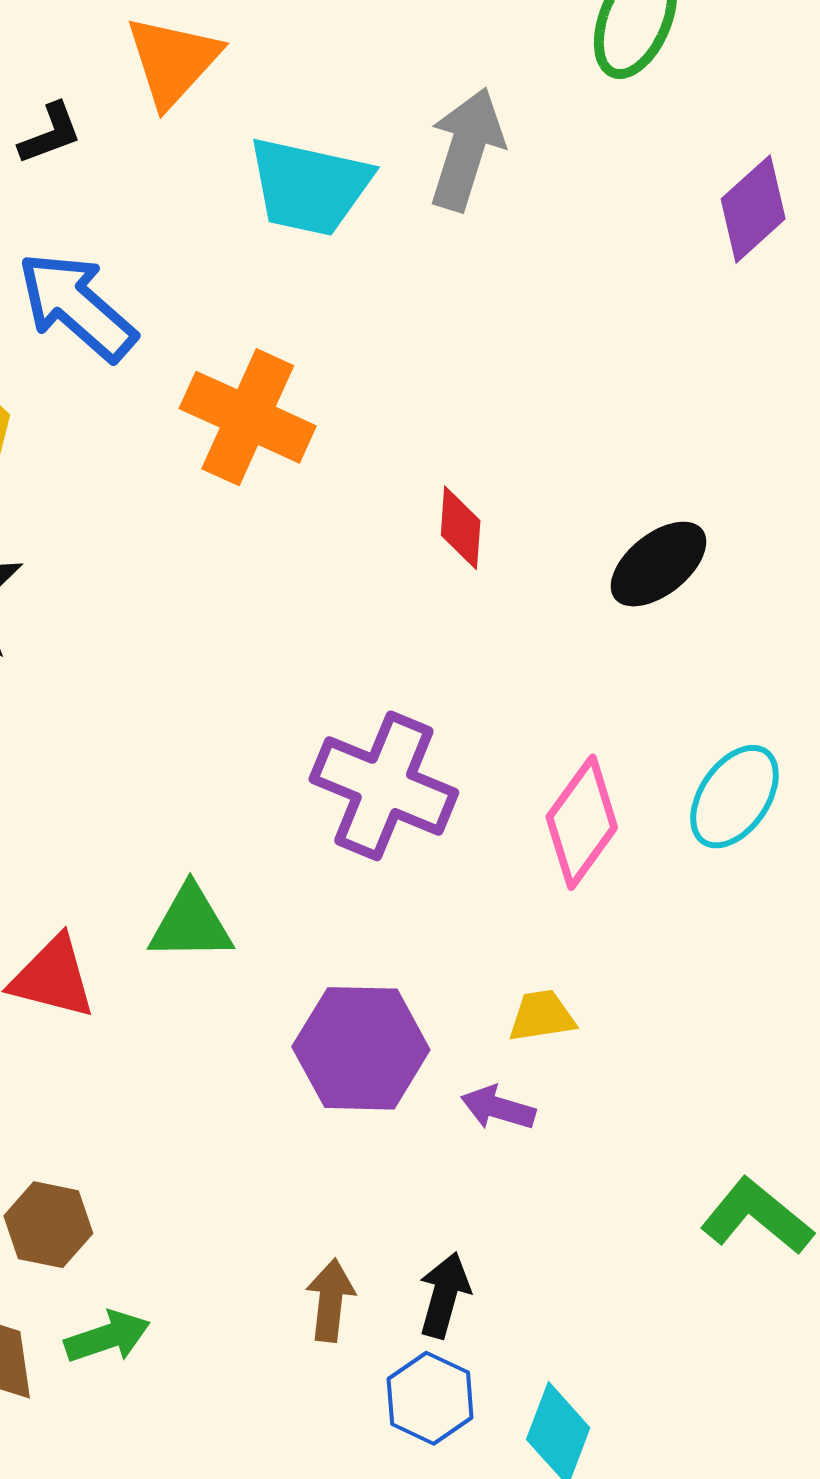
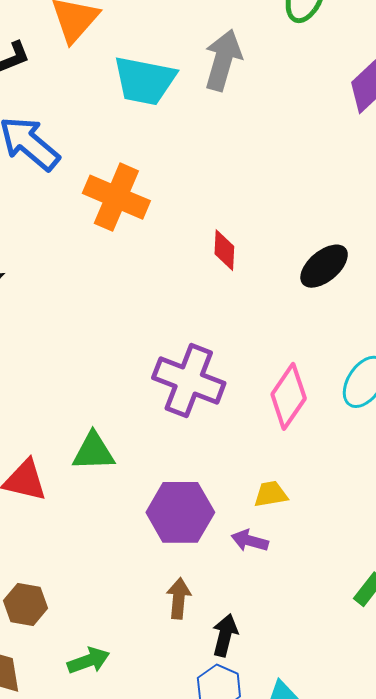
brown arrow: (330, 1300) -> (179, 598), moved
green arrow: (107, 1337) -> (88, 661), moved

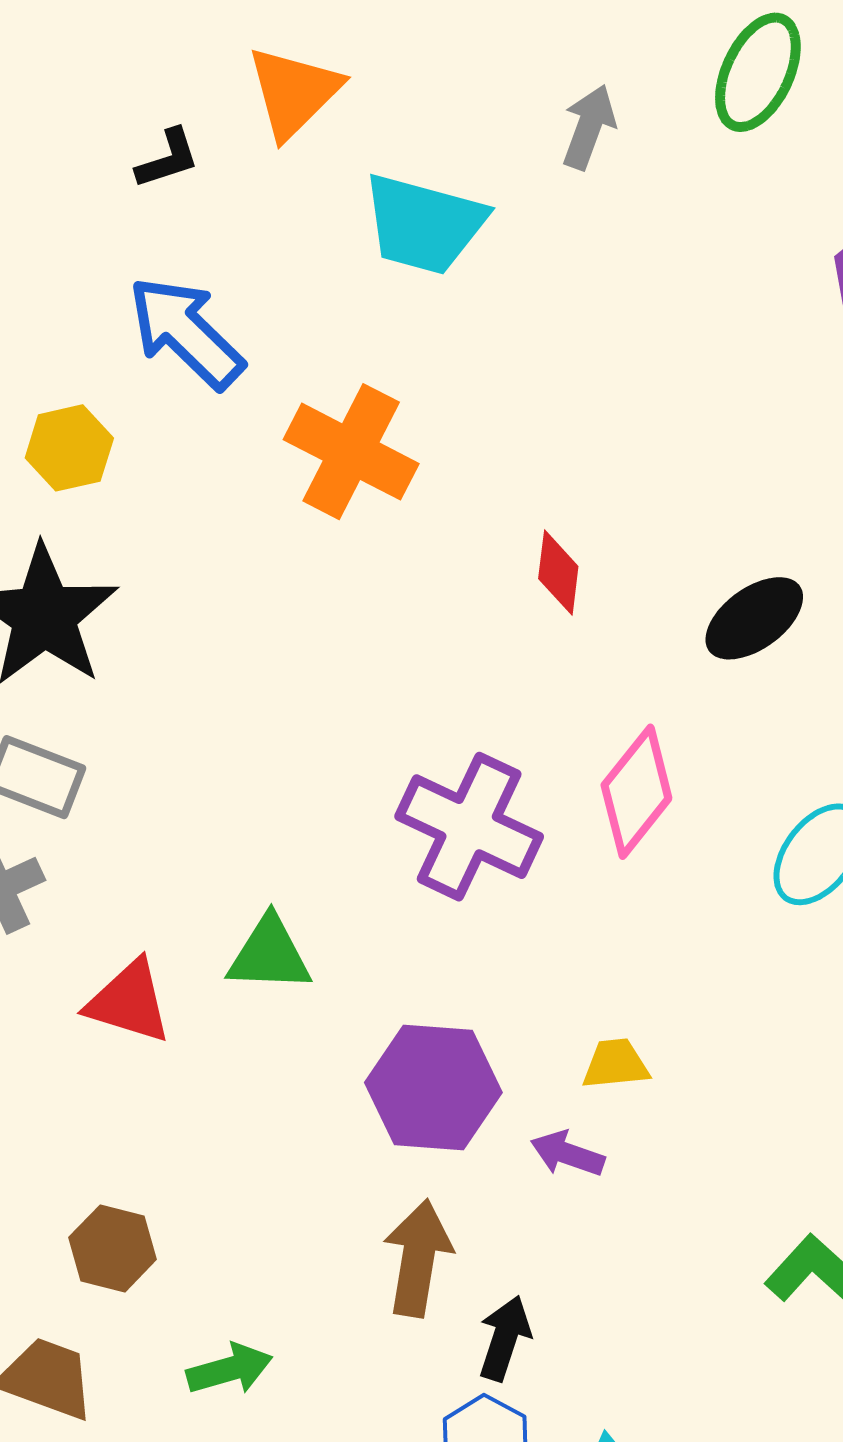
gray arrow: (223, 60) -> (589, 127), moved, size x0.7
pink diamond: (289, 396) -> (636, 792), moved
brown arrow: (179, 598) -> (418, 1258), size x1.4

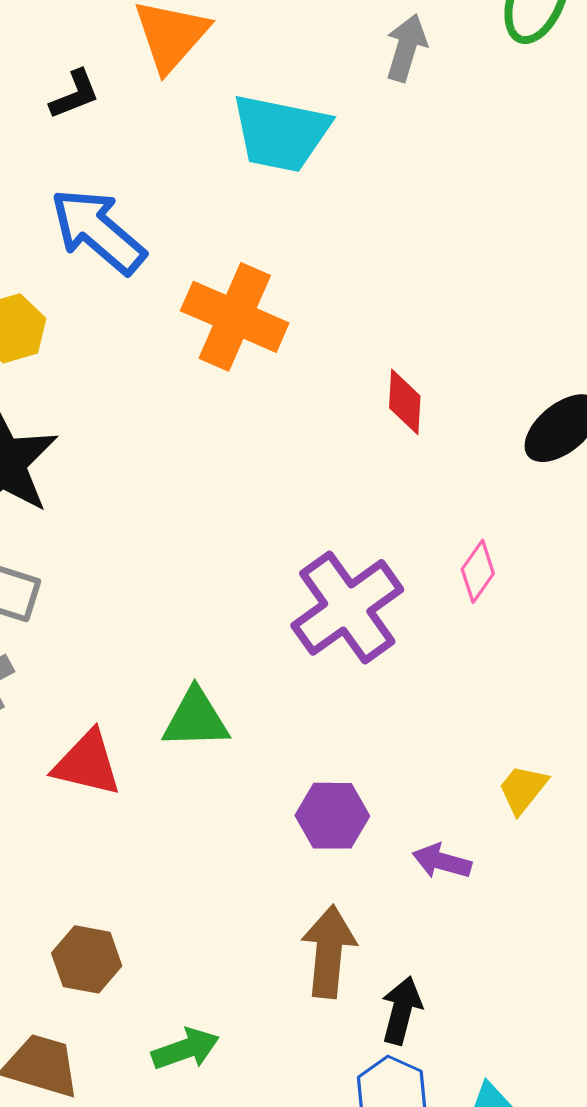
pink diamond: (636, 792) -> (478, 571), size x0.6
purple cross: (469, 827) -> (347, 607), turned 33
yellow trapezoid: (616, 1064) -> (523, 789), moved, turned -42
purple hexagon: (433, 1087) -> (332, 816), size x0.7

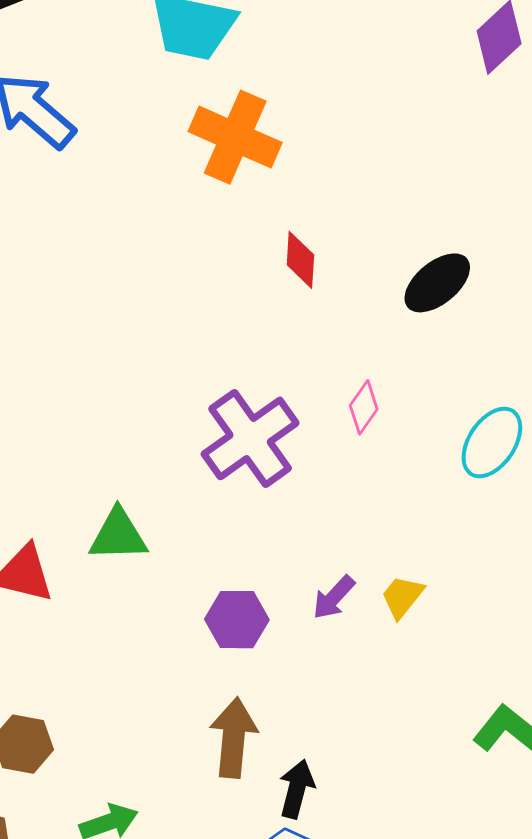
orange cross: (235, 317) -> (235, 137), moved
purple arrow: (442, 861) -> (334, 598), moved, turned -63

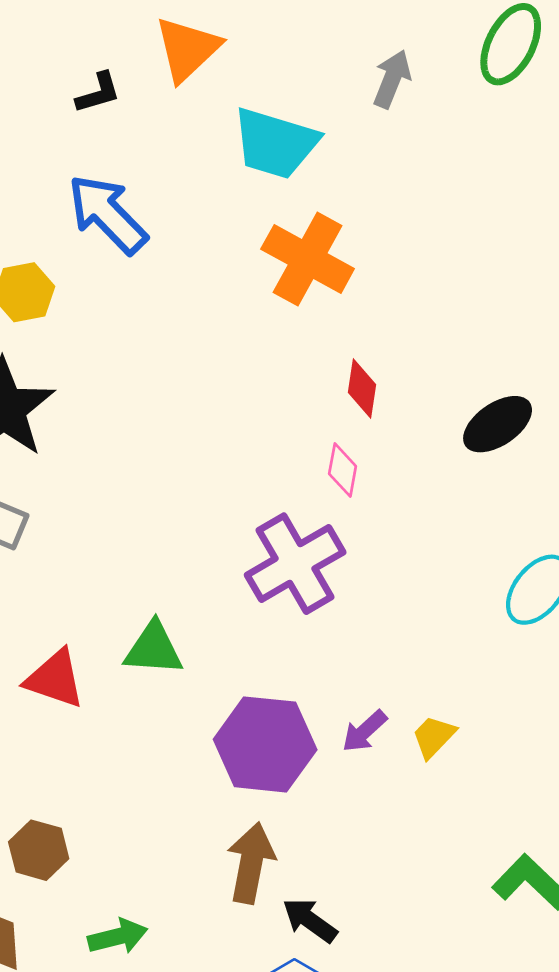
pink diamond: (364, 407) -> (343, 470), moved, turned -30
purple hexagon: (237, 620) -> (265, 744), size x1.6
black arrow: (297, 789) -> (310, 920), turned -74

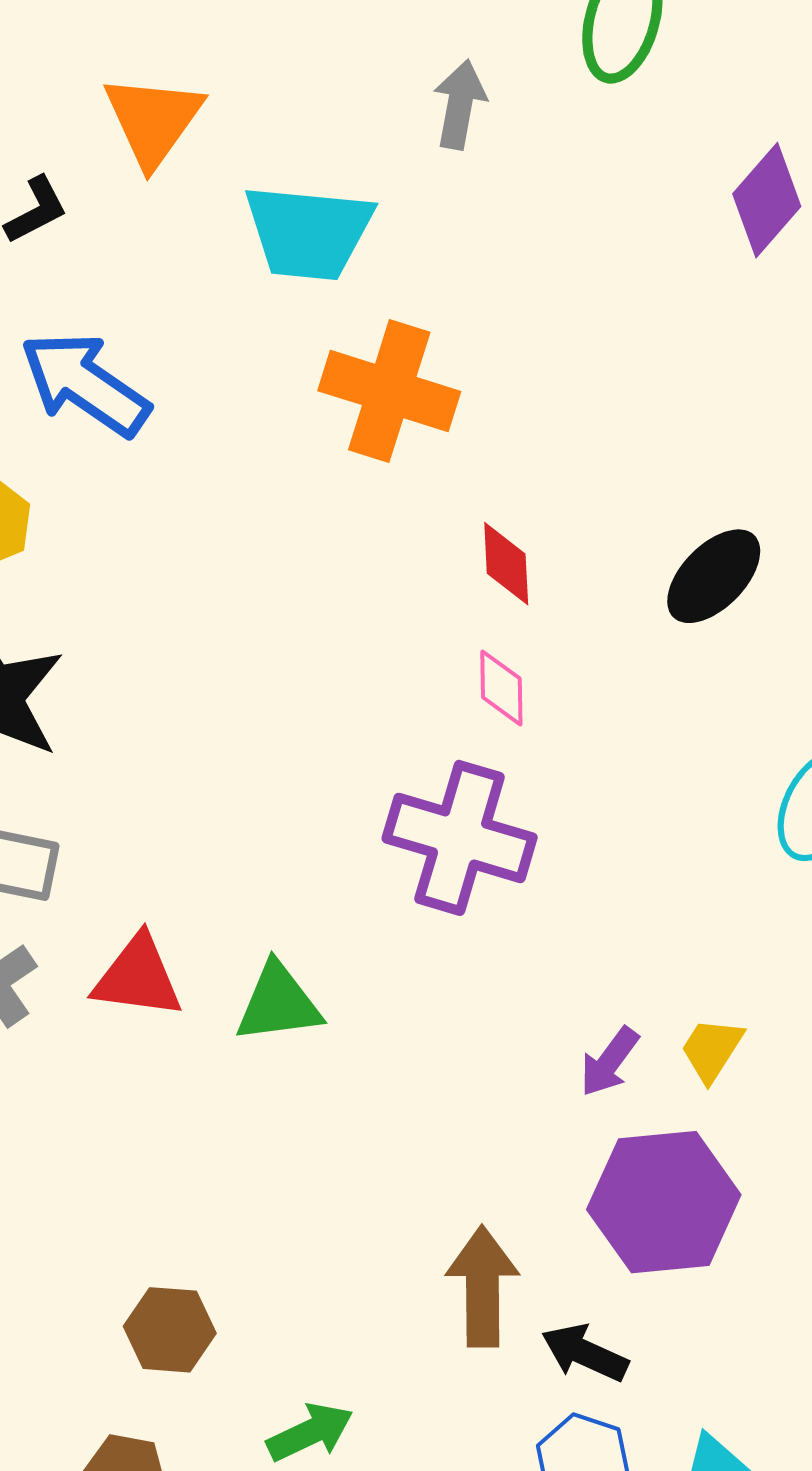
purple cross: (295, 564) -> (460, 838), turned -32
red triangle: (55, 679) -> (138, 977), moved
purple hexagon: (265, 744) -> (664, 1202), moved

